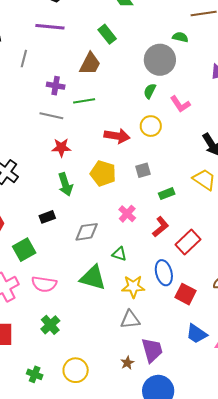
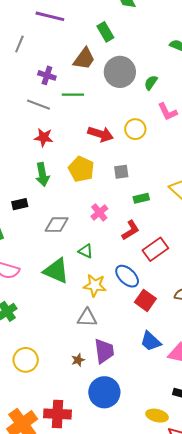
gray circle: (160, 60) -> (120, 72), moved
green semicircle: (150, 91) -> (151, 83), moved
blue ellipse: (164, 273) -> (127, 276), turned -40

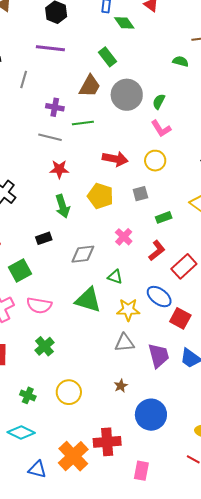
pink L-shape: (168, 112) -> (161, 129), moved
yellow circle: (135, 129) -> (155, 161), moved
purple trapezoid: (104, 351) -> (159, 356), moved

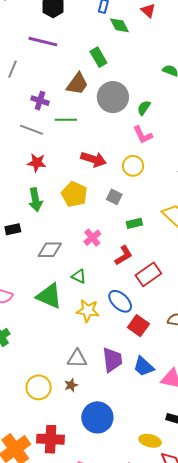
gray square: (140, 194) -> (114, 197), turned 35
gray triangle: (124, 343) -> (77, 359), moved
yellow circle: (69, 392) -> (39, 387), moved

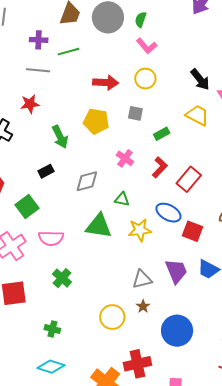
red star: (37, 163) -> (30, 104), moved

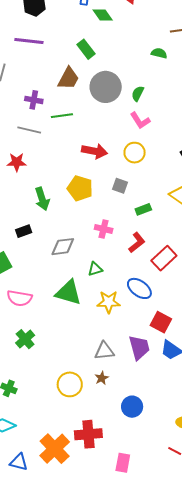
pink cross: (125, 158) -> (104, 229), turned -30
green triangle: (122, 199) -> (95, 269), turned -35
red square: (192, 231) -> (161, 322), moved
blue circle: (177, 331) -> (132, 407), size x0.7

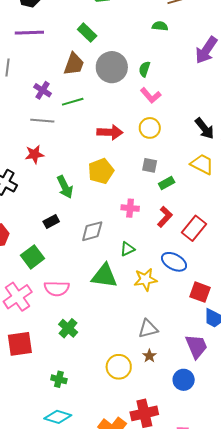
purple cross: (34, 100) -> (43, 90), turned 30
gray square: (120, 186) -> (150, 165), moved
yellow pentagon: (80, 188) -> (101, 171), turned -30
purple trapezoid: (139, 347) -> (196, 346), moved

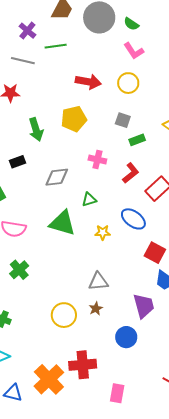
green semicircle: (144, 69) -> (131, 24), turned -84
yellow star: (145, 280) -> (103, 232), size x0.7

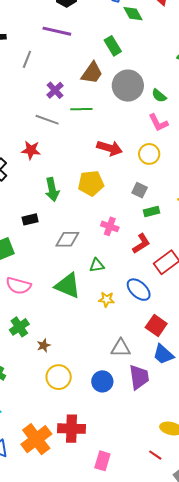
gray triangle: (98, 282) -> (121, 348), moved
brown star: (96, 309) -> (44, 345), moved
blue circle: (126, 337) -> (102, 381), moved

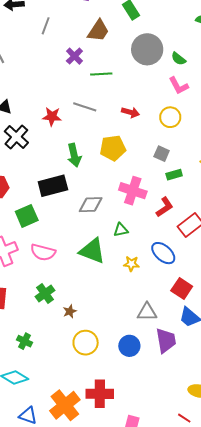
brown trapezoid: (92, 73) -> (98, 31), moved
gray line: (47, 120) -> (85, 107), moved
red arrow: (110, 148) -> (131, 112), size x0.7
black rectangle: (30, 219) -> (53, 186), size x1.8
pink cross: (110, 226) -> (133, 191), size x1.5

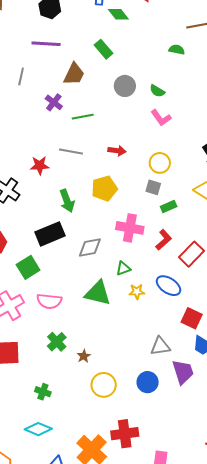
gray circle: (147, 49) -> (125, 86), size x0.7
yellow circle: (170, 117) -> (160, 163), moved
yellow star: (131, 264) -> (137, 292), moved

